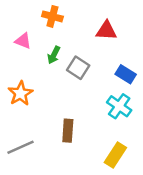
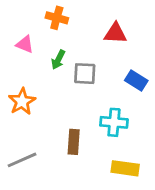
gray square: (78, 68) -> (85, 74), turned -30
cyan cross: (119, 106) -> (114, 122), moved, turned -30
yellow rectangle: (115, 155) -> (125, 168), turned 65

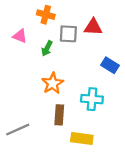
gray square: (85, 74) -> (68, 34), moved
orange star: (22, 101) -> (53, 83), moved
yellow rectangle: (125, 168) -> (82, 139), moved

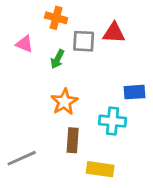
blue rectangle: (110, 65) -> (135, 92), moved, turned -36

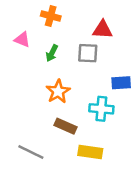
gray square: (84, 41) -> (88, 53), moved
brown rectangle: (73, 140) -> (66, 126), turned -70
gray line: (22, 158) -> (31, 152), moved, turned 50

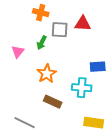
pink triangle: (22, 40) -> (18, 52), moved, turned 48
gray square: (88, 53) -> (60, 30), moved
yellow rectangle: (90, 152) -> (94, 123), moved

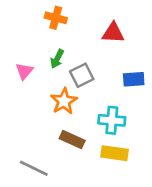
gray square: (60, 30) -> (82, 75), moved, turned -30
blue rectangle: (98, 67) -> (134, 79), moved
yellow rectangle: (94, 123) -> (115, 153), moved

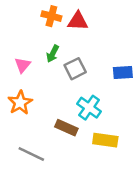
red triangle: (113, 33) -> (78, 21), moved
orange star: (64, 101) -> (20, 103), moved
cyan cross: (112, 120) -> (89, 108), moved, turned 30

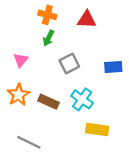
red triangle: (78, 21) -> (87, 20), moved
green arrow: (53, 54) -> (48, 38), moved
brown rectangle: (66, 128) -> (48, 102), moved

